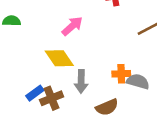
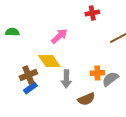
gray semicircle: (138, 81) -> (110, 79), turned -54
brown cross: (52, 98) -> (28, 75), moved

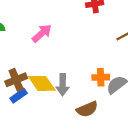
pink arrow: (59, 36) -> (42, 33), moved
yellow diamond: (49, 61) -> (42, 83), moved

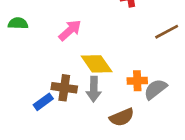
brown cross: (16, 80) -> (64, 88), moved, turned 30
yellow diamond: (42, 83) -> (97, 64), moved

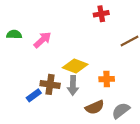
pink arrow: (70, 30) -> (42, 40), moved
yellow diamond: (97, 64) -> (75, 66), turned -35
gray semicircle: (155, 89) -> (121, 111), moved

